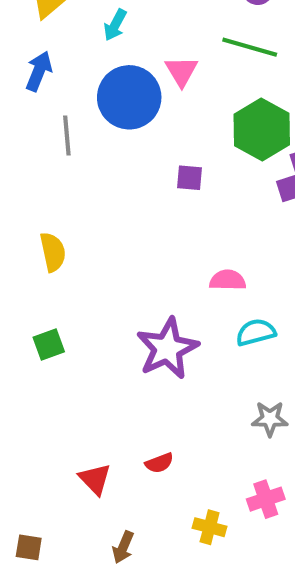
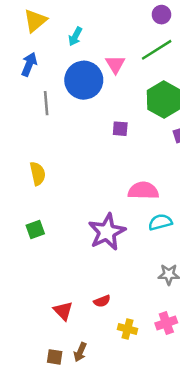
green line: (250, 47) -> (157, 50), turned -48
pink semicircle: (228, 280) -> (143, 191), size x1.4
yellow cross: (210, 527) -> (127, 329), moved
brown square: (29, 547) -> (55, 357), moved

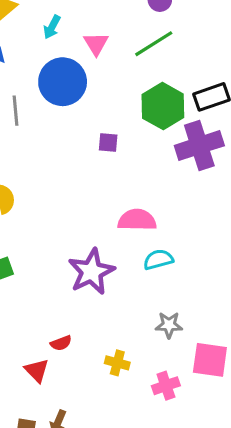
pink triangle: (115, 64) -> (96, 44), moved
red semicircle: (102, 301) -> (61, 343), moved
yellow cross: (127, 329) -> (117, 363), moved

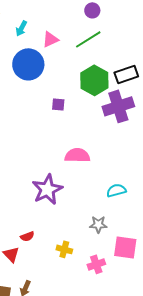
pink triangle: (96, 44) -> (50, 39), turned 36
cyan semicircle: (158, 260) -> (116, 190), moved

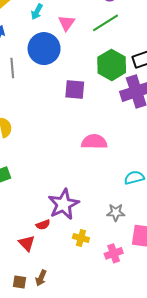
pink triangle: (50, 39) -> (67, 23), turned -30
purple square: (58, 104) -> (75, 90), size x1.5
purple star: (47, 189) -> (64, 204), moved

